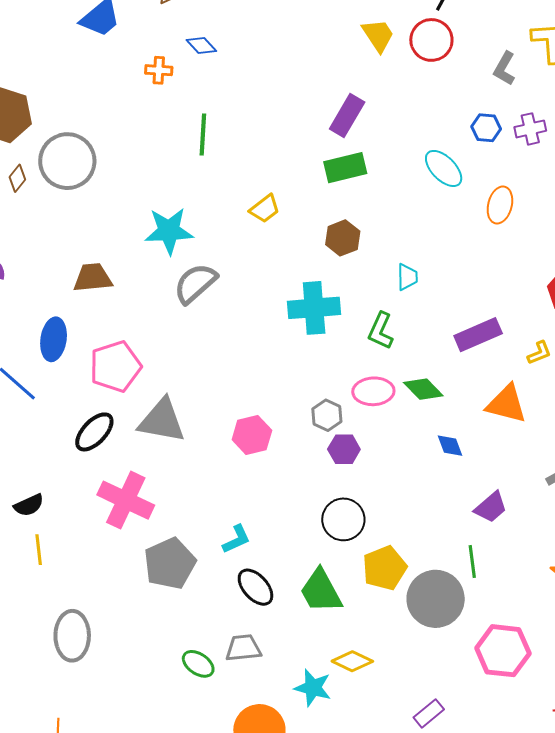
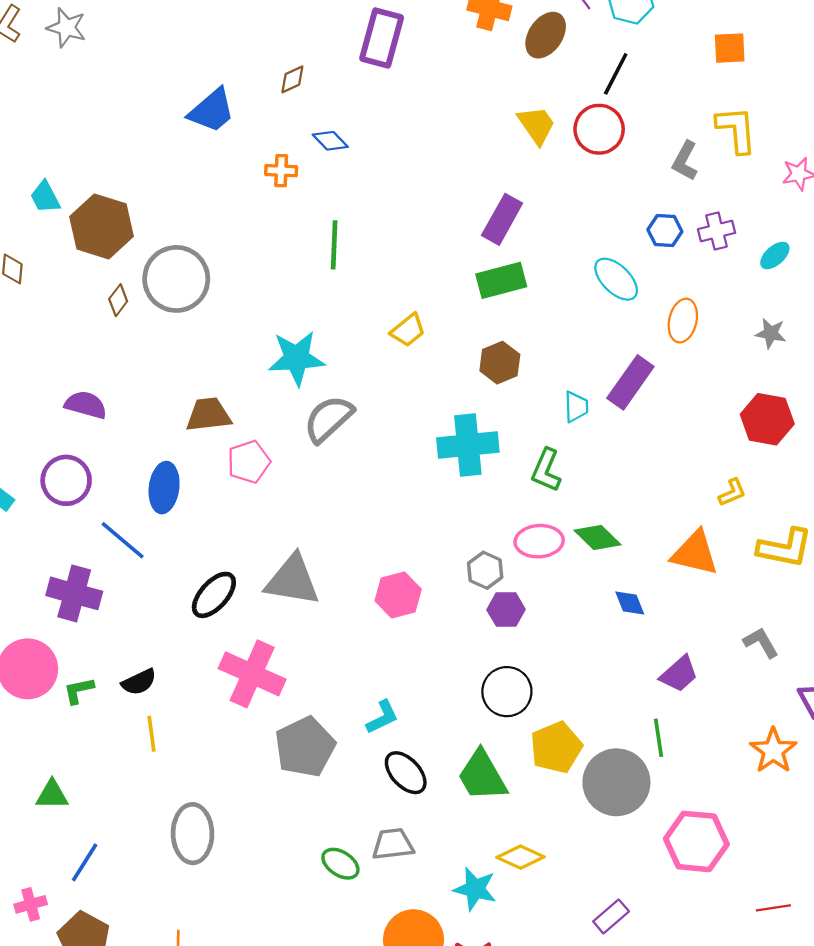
purple rectangle: (478, 335) -> (630, 382), moved, turned -30
pink pentagon: (115, 366) -> (249, 462), moved, size x0.7

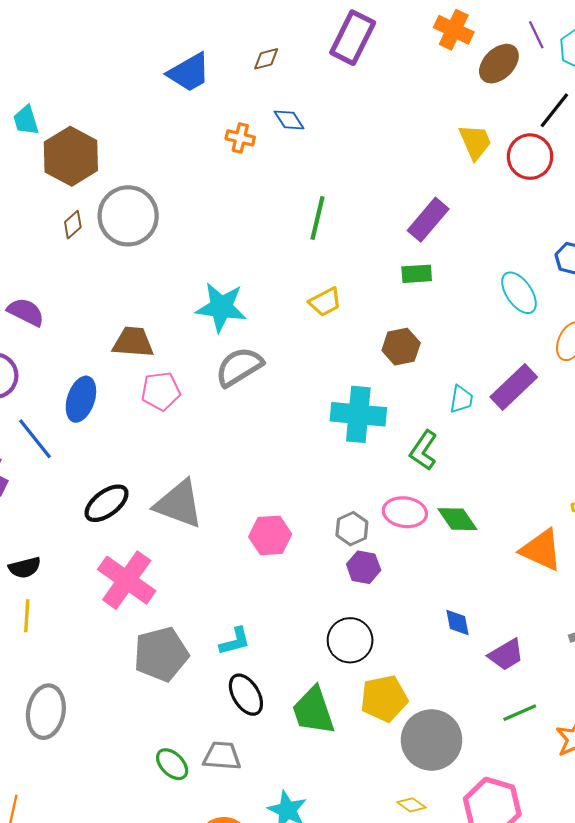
green line: (334, 245) -> (318, 218), moved
green rectangle: (501, 280) -> (417, 274), size x0.7
blue diamond: (630, 603) -> (458, 623), moved
green line: (659, 738) -> (520, 713), moved, turned 64
yellow diamond: (521, 857) -> (411, 805), moved, size x0.7

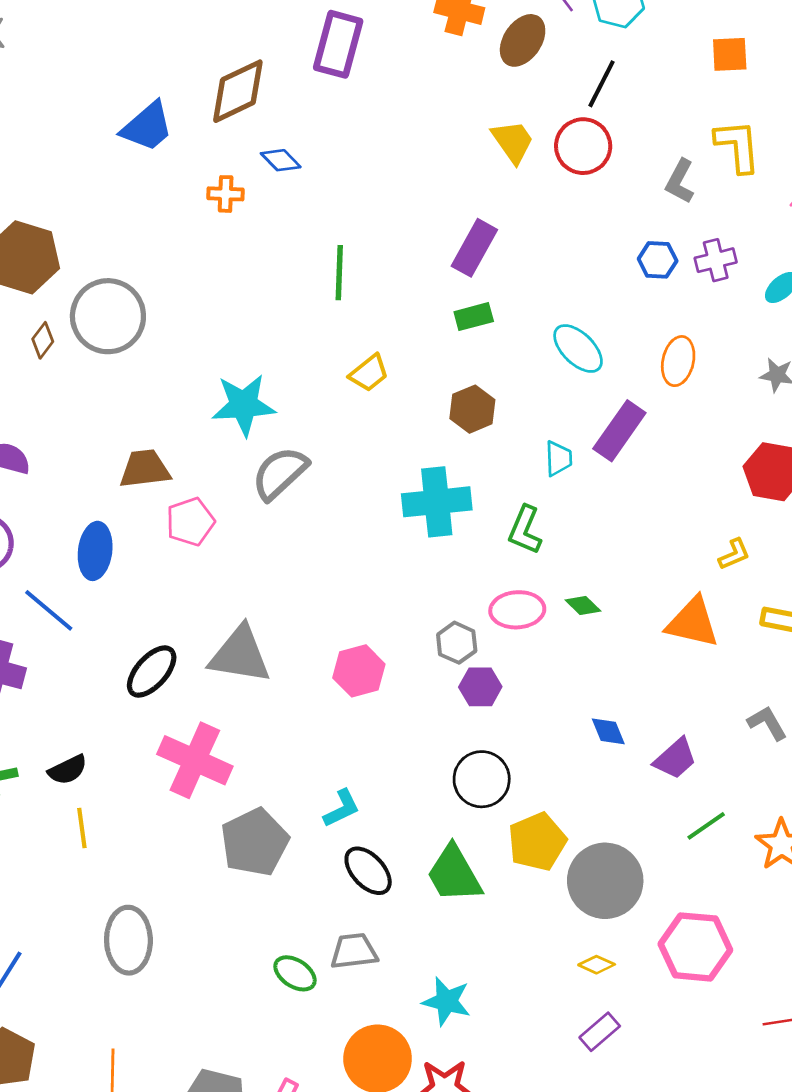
brown diamond: (266, 59) -> (238, 91), size x2.0
cyan ellipse: (519, 293) -> (578, 349), moved
green diamond: (457, 519) -> (583, 605), size x0.7

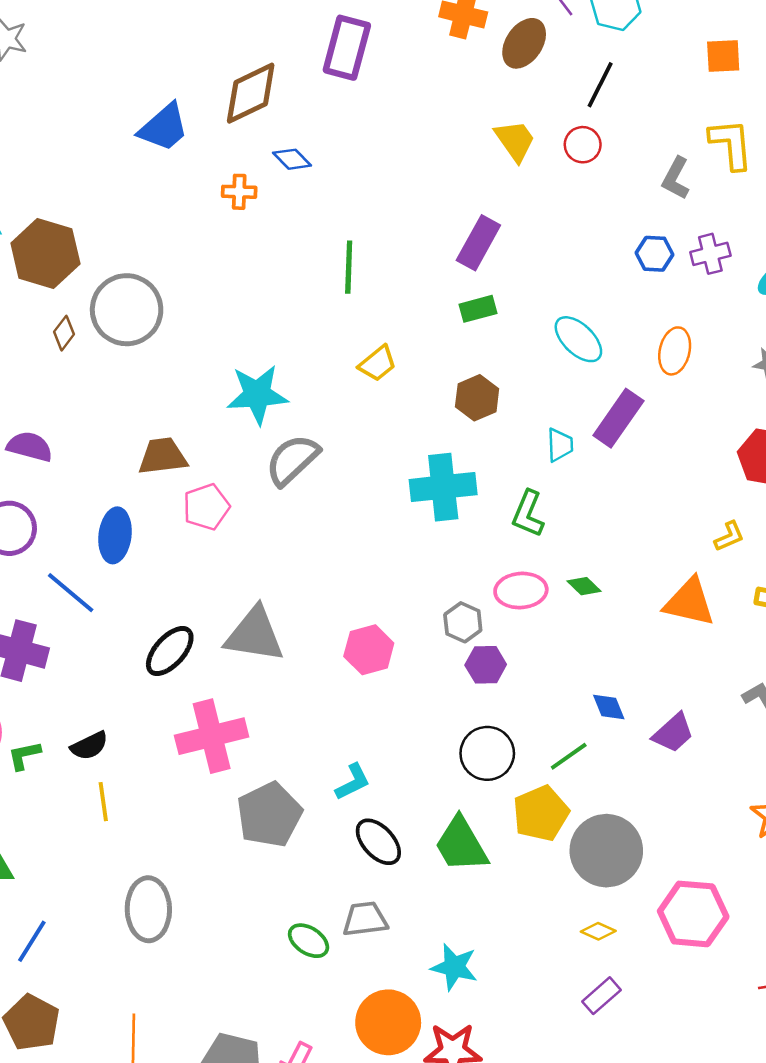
red circle: (583, 146) -> (583, 145), size x0.7
pink cross: (195, 760) -> (212, 736), turned -38
green line: (706, 826) -> (569, 756), moved

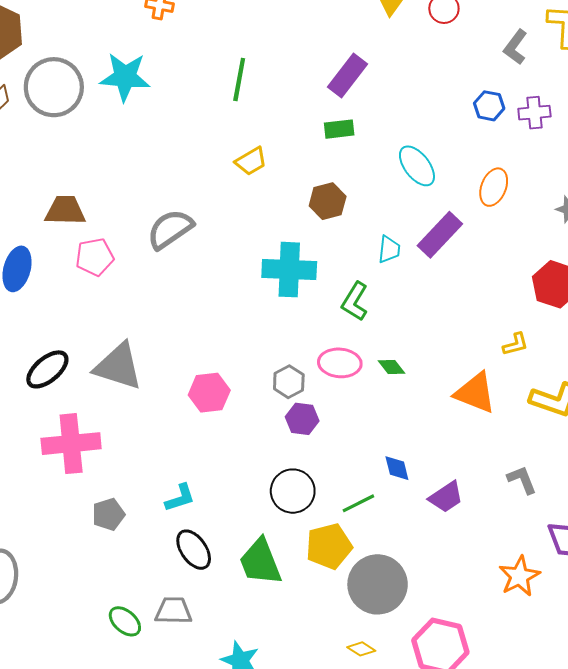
cyan star: (257, 395) -> (125, 77), moved
gray pentagon: (269, 815) -> (108, 514), size x0.6

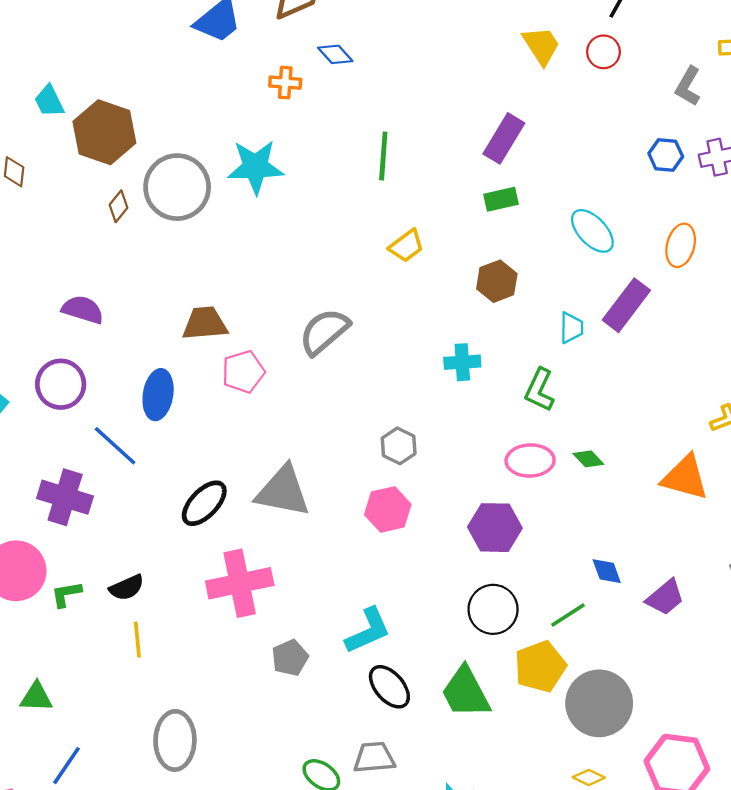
cyan cross: (289, 270) -> (462, 362), size x0.6
gray hexagon: (289, 382) -> (399, 446), moved
purple hexagon: (302, 419) -> (495, 528), size x1.4
cyan L-shape: (180, 498) -> (368, 631), size x1.4

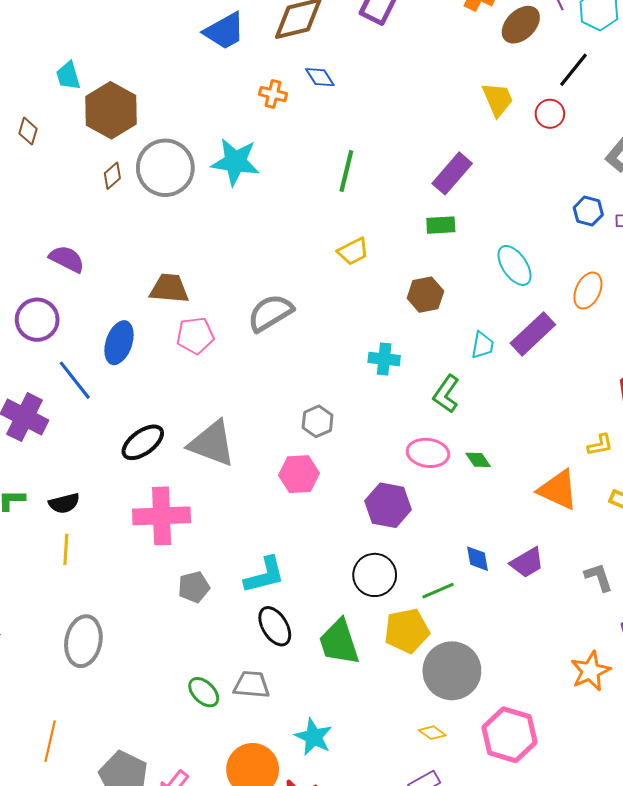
purple trapezoid: (665, 597) -> (527, 563), moved

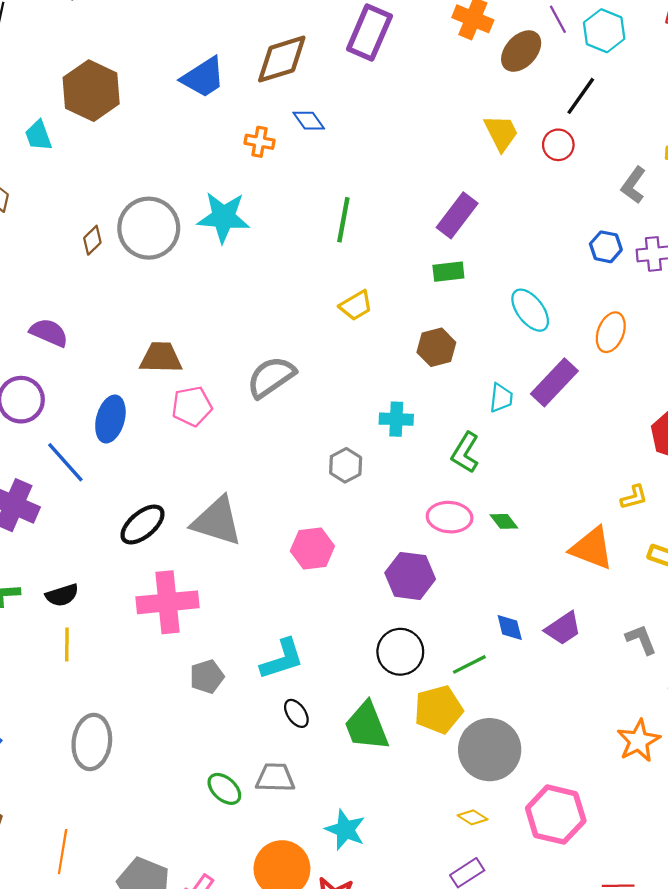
brown hexagon: (111, 110) -> (91, 91), moved
gray hexagon: (318, 421) -> (346, 465), moved
black ellipse: (275, 626) -> (296, 713), size x0.7

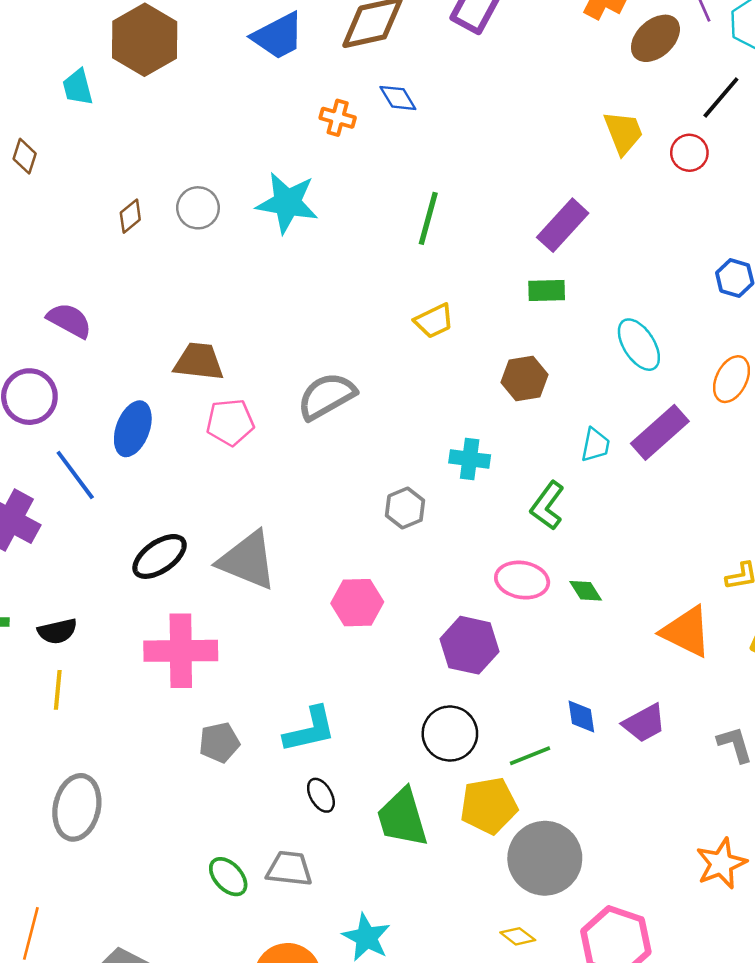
gray circle: (149, 228) -> (198, 208), size x0.6

